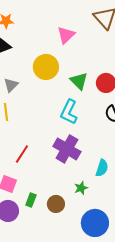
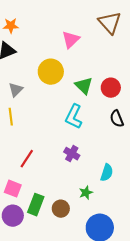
purple cross: (67, 149) -> (72, 154), size x0.6
green rectangle: (31, 200) -> (36, 205), size x1.5

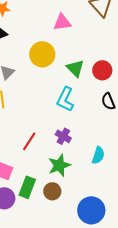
pink triangle: (71, 40) -> (62, 22), turned 36
red line: (27, 159) -> (29, 141), moved
green star: (86, 193) -> (59, 165), moved, size x1.6

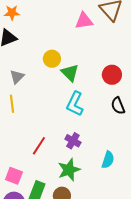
pink triangle: (62, 22) -> (84, 21), moved
yellow circle: (42, 54) -> (52, 59), size x0.7
green triangle: (75, 68) -> (70, 73), moved

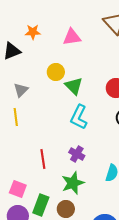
orange star: (12, 13) -> (33, 32), moved
pink triangle: (84, 21) -> (72, 37), moved
red line: (39, 146) -> (43, 159), turned -42

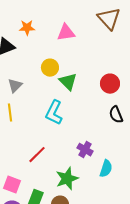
cyan L-shape: (79, 117) -> (54, 113), moved
purple cross: (77, 154) -> (85, 150), moved
red line: (43, 159) -> (37, 155), turned 54

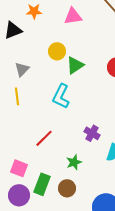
green triangle: (68, 82) -> (75, 65), turned 42
green star: (67, 179) -> (74, 162), size x0.7

